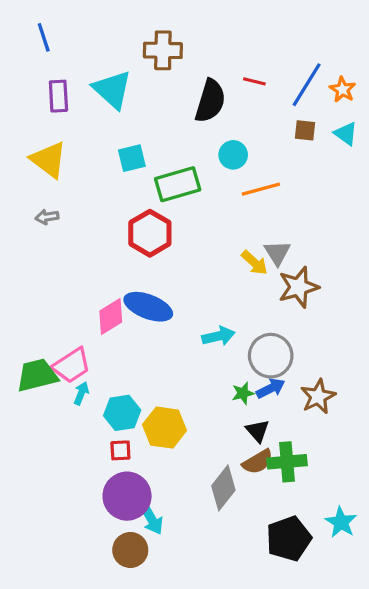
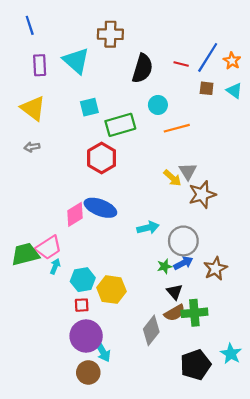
red line: (254, 81) -> (181, 64), moved

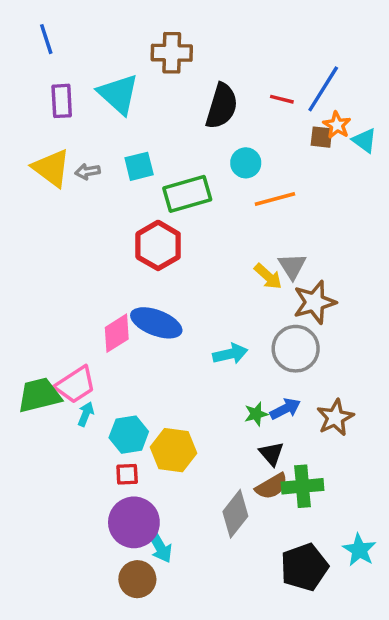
orange star: (232, 61) -> (337, 125), moved
gray arrow: (32, 147) -> (87, 171), moved
gray circle: (183, 241) -> (296, 349), moved

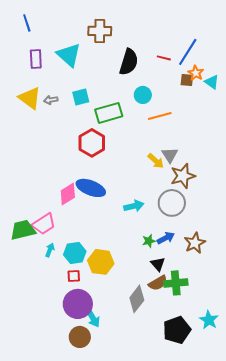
cyan arrow: (86, 414) -> (50, 250), moved

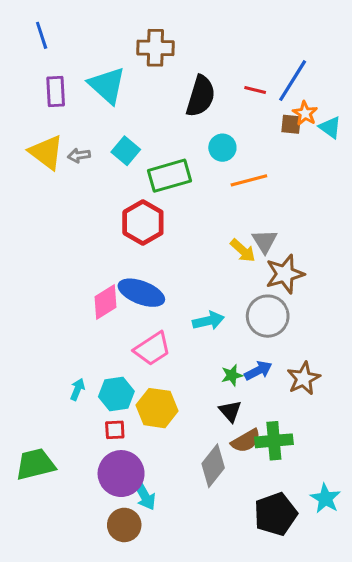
cyan square: (81, 97) -> (126, 151), turned -36
pink trapezoid: (44, 224) -> (152, 349), moved
green trapezoid: (23, 230) -> (35, 464), moved
black triangle: (158, 264) -> (230, 411), moved

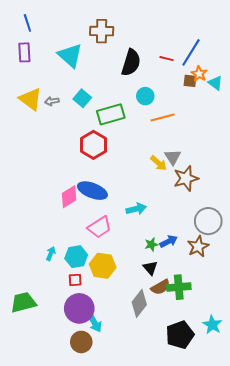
purple rectangle: (56, 91) -> (24, 52), moved
gray circle: (268, 316) -> (208, 221), moved

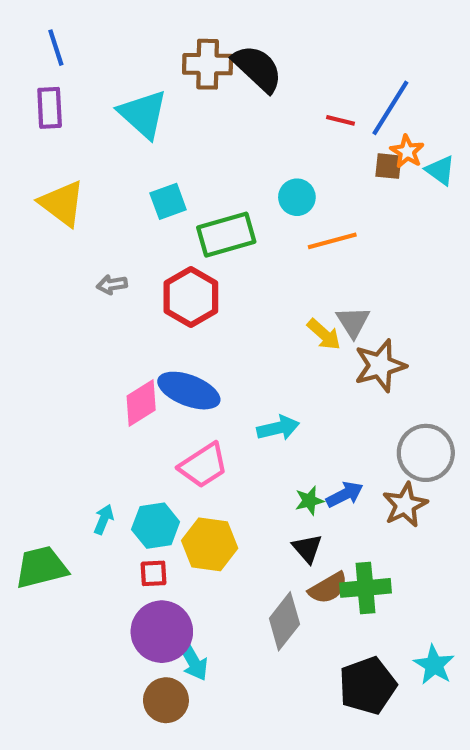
black semicircle: (131, 63) -> (257, 68), moved, turned -64
cyan square: (82, 98) -> (168, 201), turned 30
gray arrow: (52, 101) -> (112, 285), moved
green trapezoid: (23, 302) -> (41, 567), moved

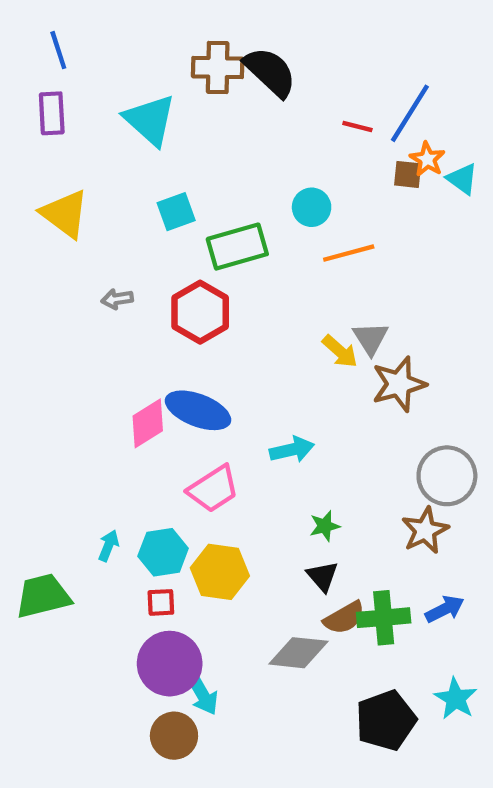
blue arrow: (345, 494) -> (445, 609), moved
gray diamond: (284, 621) -> (298, 653), turned 58

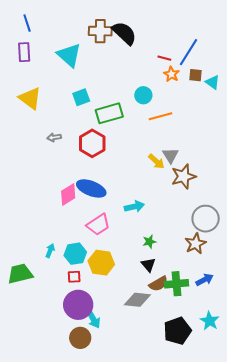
orange star: (427, 159) -> (171, 74), moved
brown square: (408, 174) -> (196, 75), moved

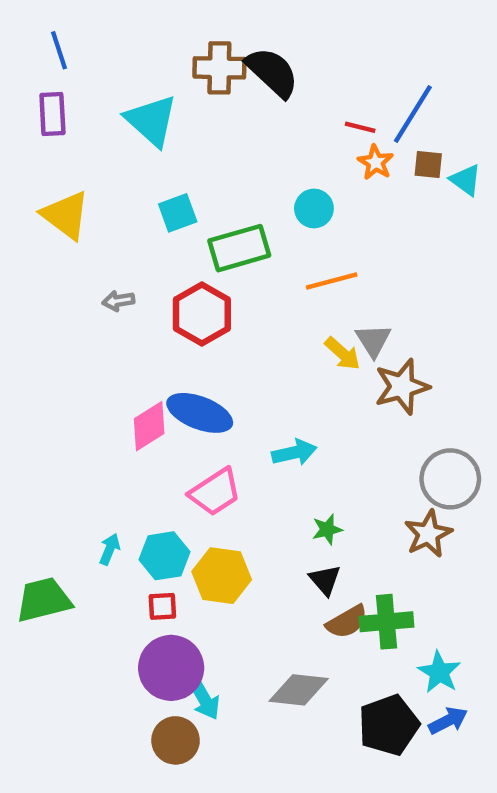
orange line: (160, 116) -> (332, 281), moved
blue arrow: (205, 280) -> (448, 721), moved
gray diamond: (137, 300) -> (299, 690), moved
cyan star: (210, 321) -> (439, 672), moved

